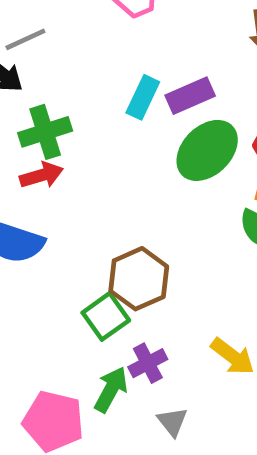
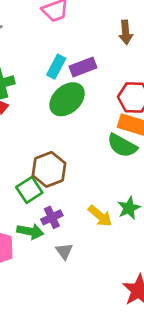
green ellipse: (207, 150) -> (67, 99), moved
green arrow: (111, 390) -> (30, 231), turned 70

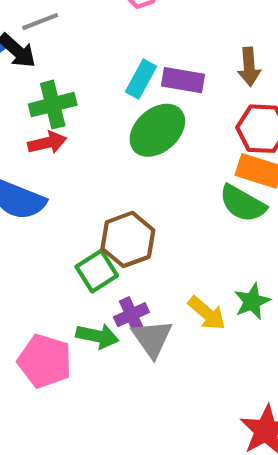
brown arrow: (126, 32) -> (249, 67), moved
purple rectangle: (83, 67) -> (183, 80), turned 30
gray triangle: (64, 251) -> (152, 338), moved, size x1.5

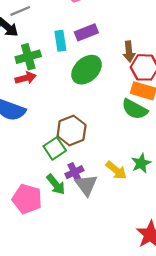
brown arrow: (249, 67) -> (129, 51), moved
cyan rectangle: (141, 79) -> (60, 41), moved, turned -36
purple rectangle: (183, 80) -> (86, 32), moved, turned -30
green arrow: (97, 336) -> (56, 184), turned 40

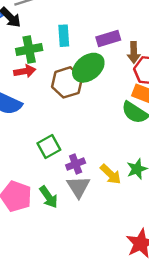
purple rectangle: (86, 32) -> (108, 38), moved
brown hexagon: (72, 130) -> (67, 82), moved
purple cross: (74, 172) -> (76, 164), moved
green arrow: (56, 184) -> (49, 197), moved

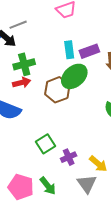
cyan rectangle: (64, 36) -> (69, 50), moved
gray triangle: (78, 187) -> (87, 184), moved

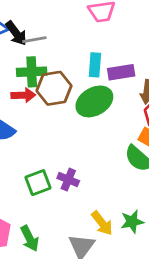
gray line: (18, 25) -> (34, 40), moved
brown hexagon: (57, 90) -> (54, 88), moved
purple cross: (69, 157) -> (68, 180), moved, turned 35

